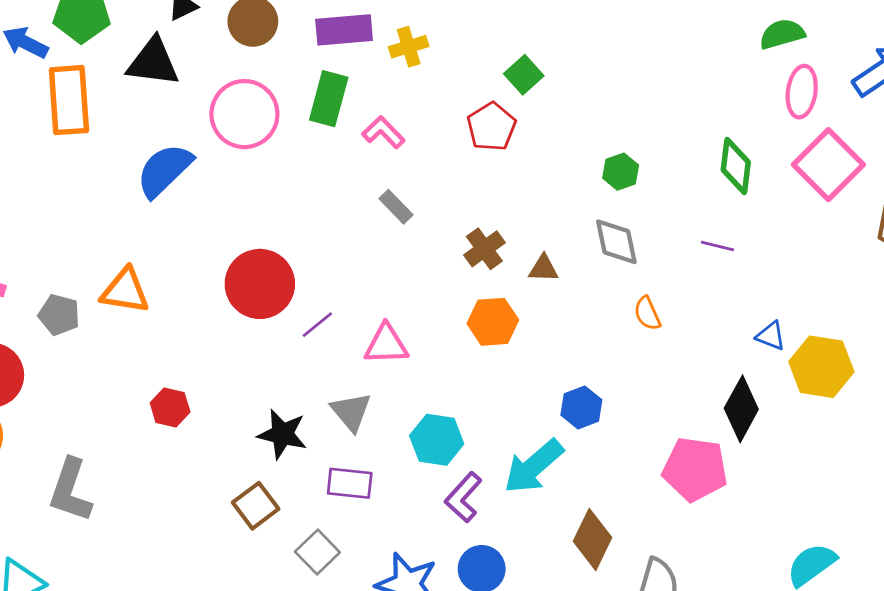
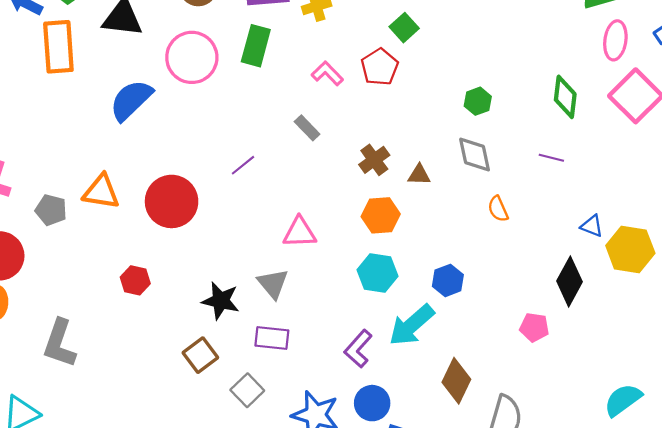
pink L-shape: (383, 132) -> (327, 73), moved
red circle: (260, 284) -> (172, 201), moved
purple line: (317, 325) -> (243, 165), moved
cyan hexagon: (437, 440) -> (377, 273), moved
pink pentagon: (695, 469) -> (534, 327), size x0.6

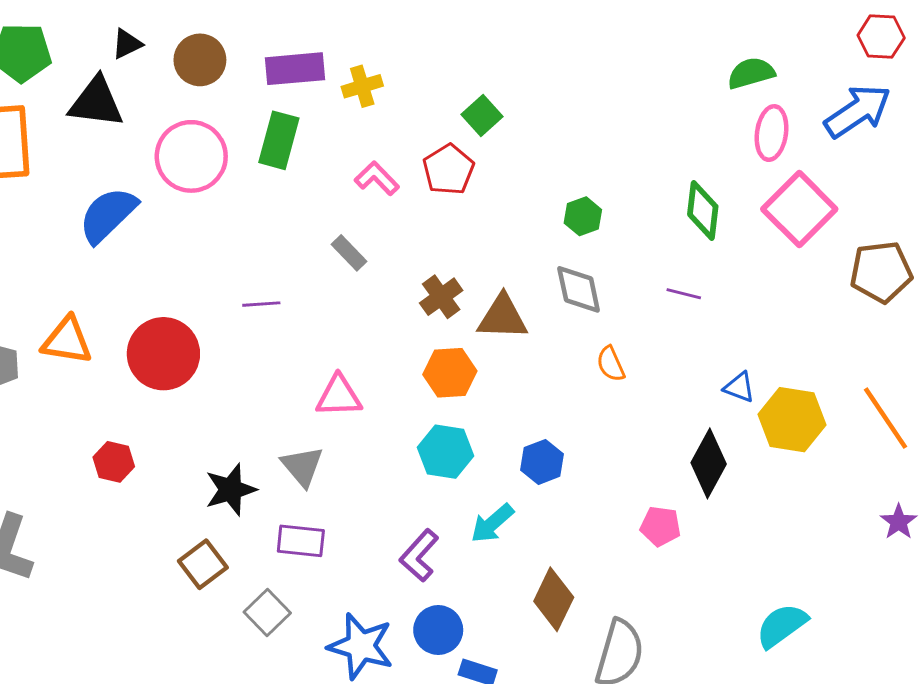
purple line: (243, 165) -> (261, 304), turned 35
brown triangle: (419, 175) -> (503, 317), size x1.6
black star: (221, 301) -> (231, 490), turned -30
cyan arrow: (412, 325) -> (492, 523), size x0.7

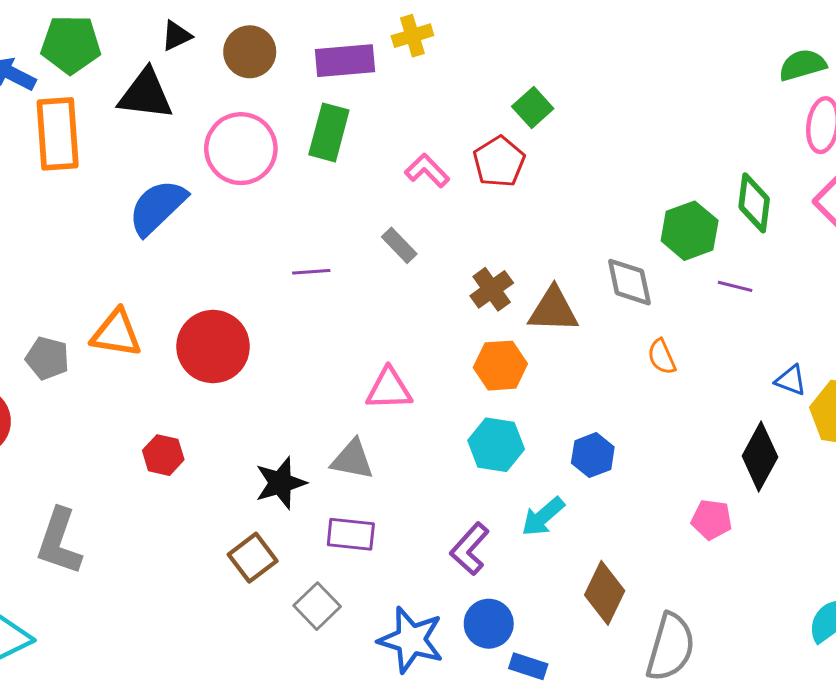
yellow cross: (362, 86) -> (412, 36), moved
green hexagon: (583, 216) -> (690, 231), moved, size x1.5
purple line: (261, 304) -> (311, 272), moved
gray triangle: (302, 466) -> (352, 459), turned -39

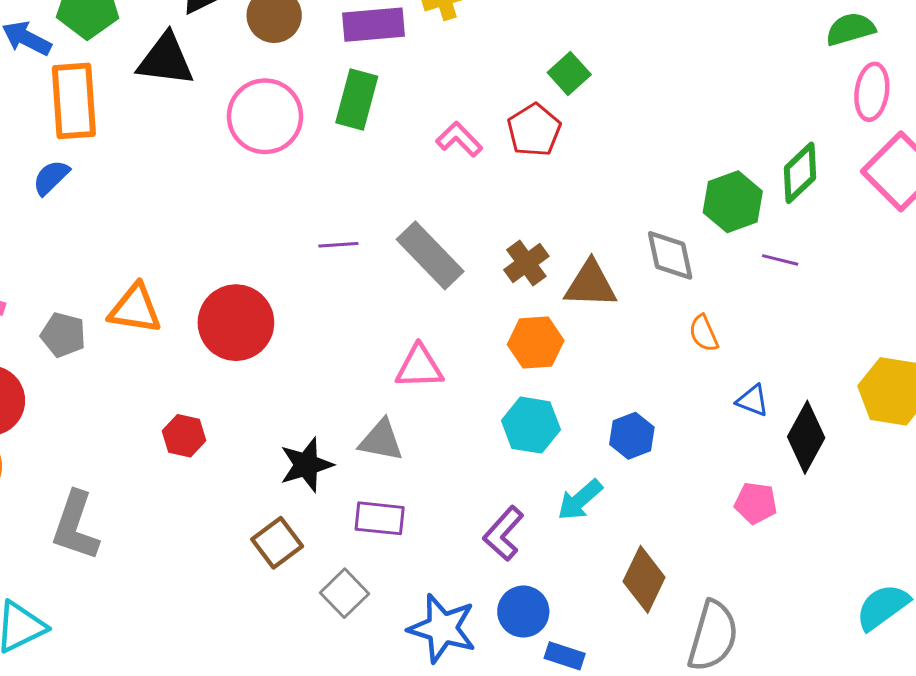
green diamond: (754, 203) -> (800, 173), turned 40
blue semicircle: (157, 207) -> (51, 177), moved, size x0.6
gray rectangle: (399, 245) -> (430, 255), moved, size x1.8
blue triangle: (791, 380) -> (753, 401), moved

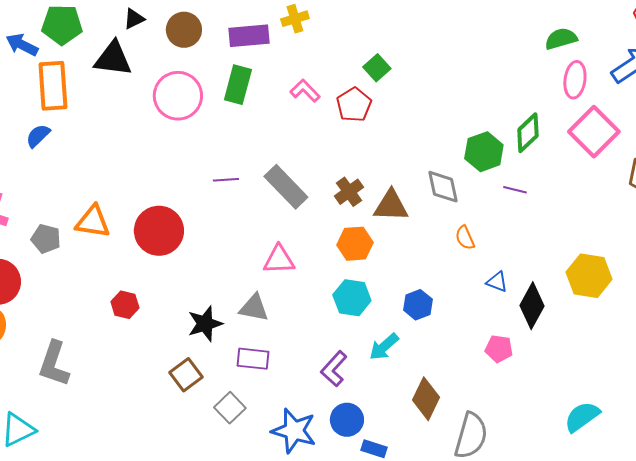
pink L-shape: (459, 139) -> (305, 91), moved

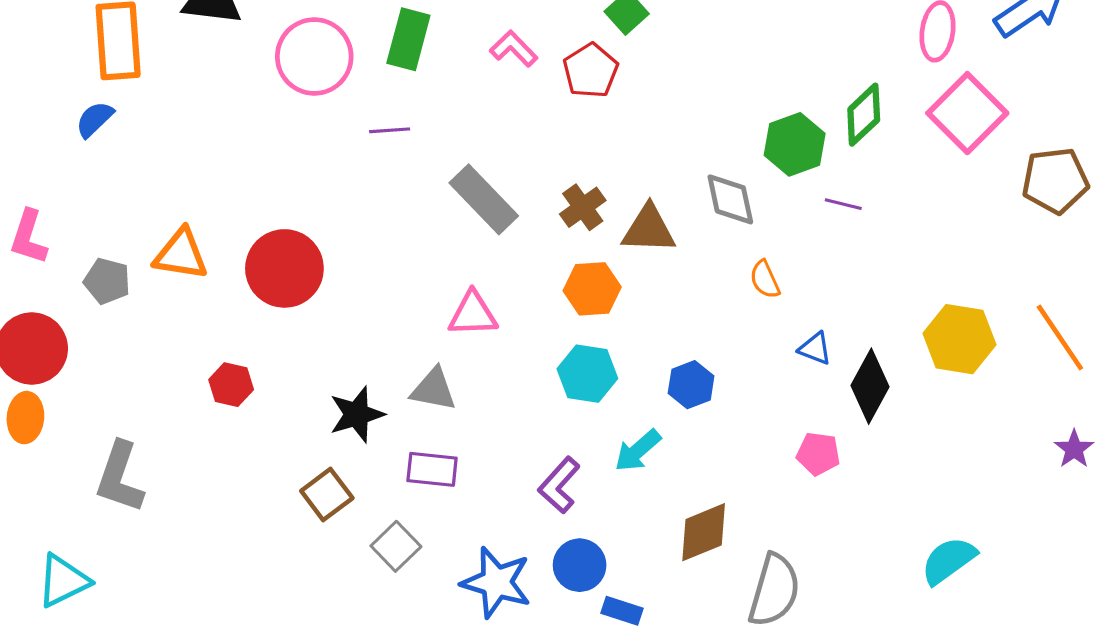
purple line: (226, 180) -> (390, 130), moved
brown diamond: (426, 399) -> (704, 532), turned 42

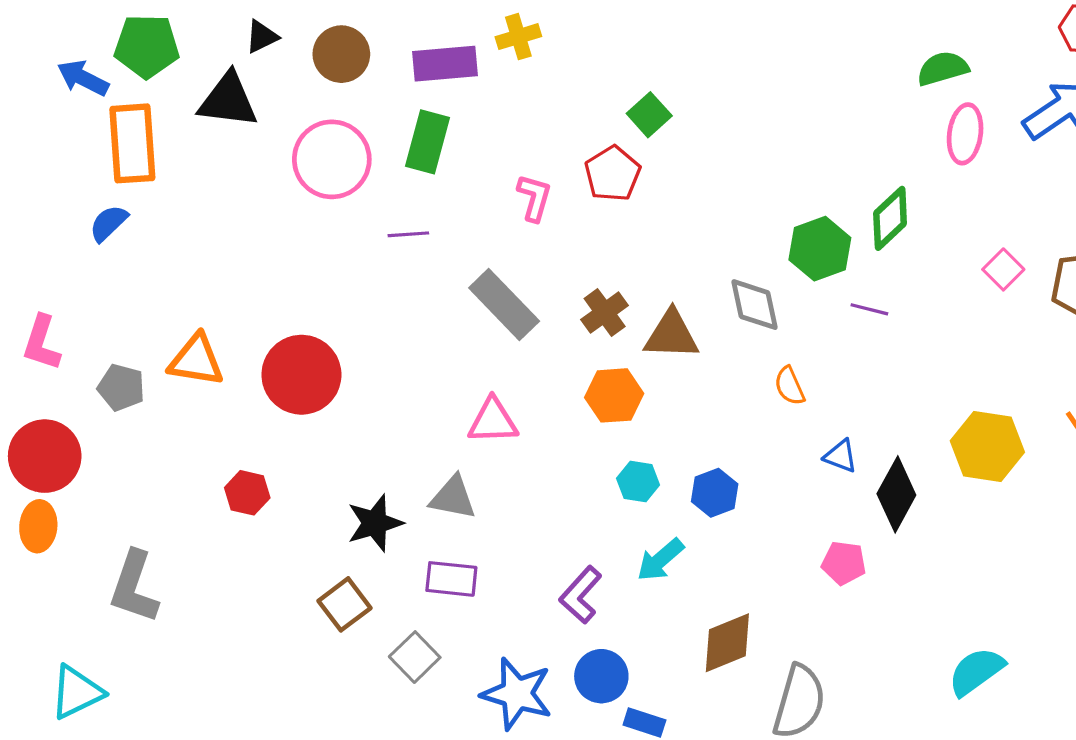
pink L-shape: (514, 49) -> (534, 198), moved, turned 60
pink square: (967, 113) -> (1003, 269), moved, size x0.5
cyan hexagon: (587, 374) -> (638, 482), moved, size x0.7

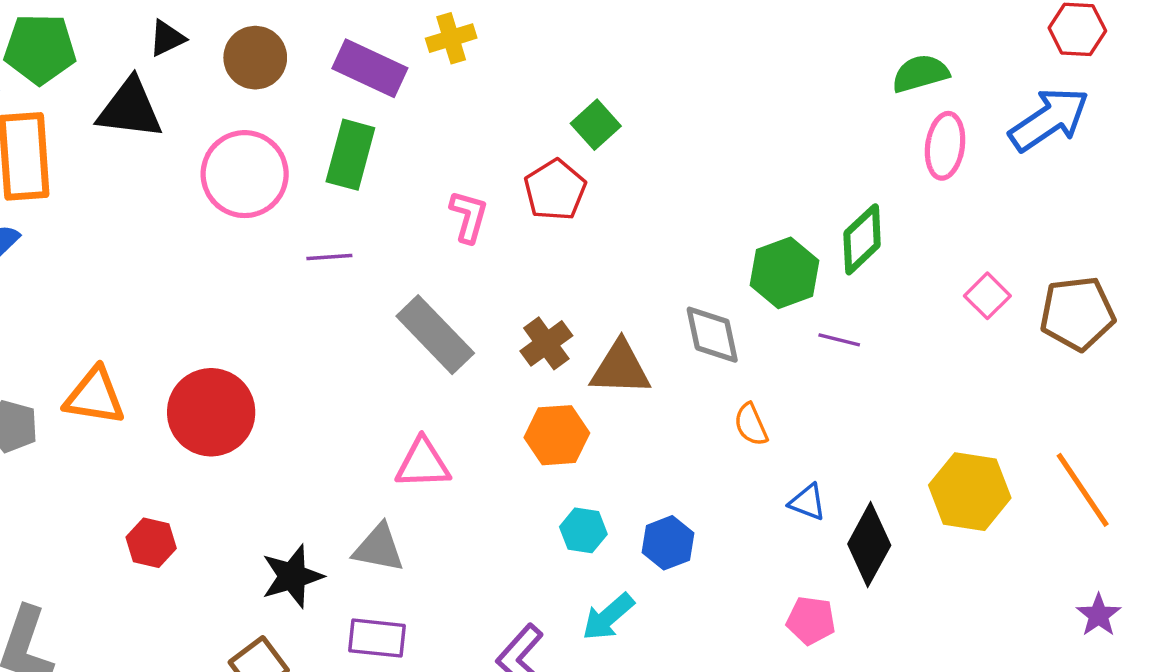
purple rectangle: (445, 64) -> (370, 68), turned 30

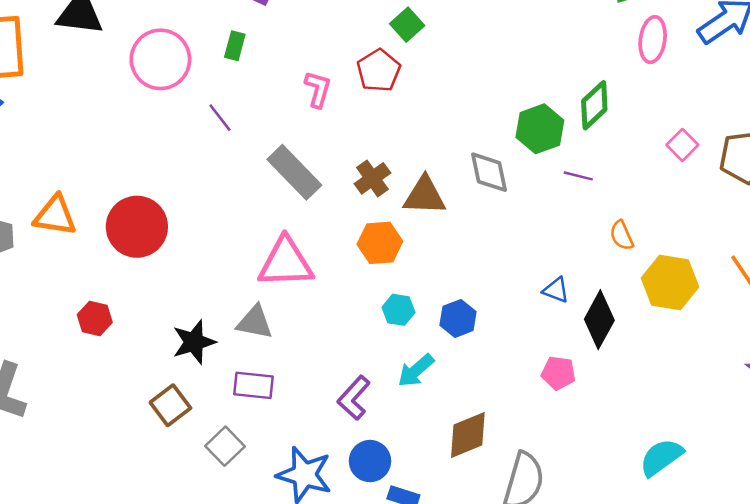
green rectangle: (350, 155) -> (235, 46), size x0.6
purple line: (329, 257) -> (220, 118), turned 56
orange semicircle: (751, 425) -> (622, 235), moved
pink triangle: (423, 463) -> (286, 263), size x1.4

